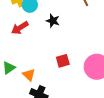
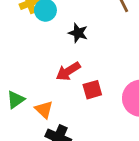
red arrow: (20, 28) -> (68, 71), moved

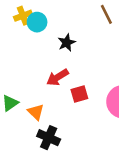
black star: (78, 33) -> (67, 43), turned 30

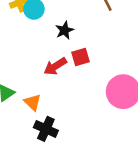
red square: (79, 94) -> (81, 57), moved

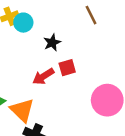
orange triangle: (33, 102) -> (22, 110), size x1.5

